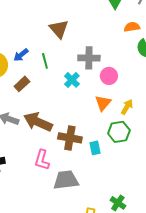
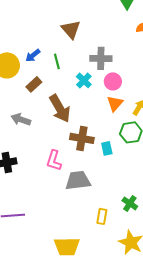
pink circle: (109, 76) -> (113, 81), moved
brown arrow: (38, 122) -> (60, 108), moved, turned -144

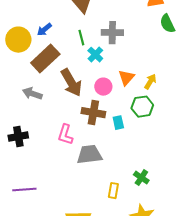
green line: (57, 61) -> (81, 38), moved
pink circle: (113, 81) -> (103, 87), moved
brown rectangle: (34, 84) -> (45, 59), size x1.8

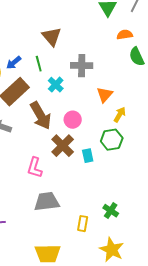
green line: (81, 38) -> (39, 64), moved
cyan cross: (95, 55) -> (56, 85), moved
orange triangle: (126, 78) -> (105, 95), moved
brown cross: (93, 113) -> (63, 146), turned 35
gray trapezoid: (89, 155) -> (47, 202), moved

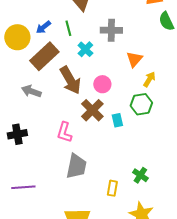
gray trapezoid: (47, 202) -> (76, 166), turned 108

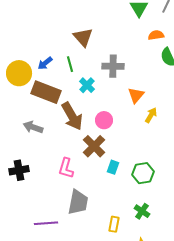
brown rectangle: (44, 56) -> (46, 92), turned 64
green hexagon: (141, 104) -> (143, 173), moved
cyan rectangle: (117, 120) -> (113, 167), moved, turned 32
purple line: (23, 187) -> (46, 223), moved

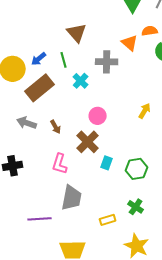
brown rectangle: (46, 92) -> (40, 88), turned -60
orange triangle: (136, 95) -> (130, 43), moved, turned -30
brown arrow: (72, 116) -> (56, 127), moved, size x0.5
yellow rectangle: (114, 224) -> (108, 220), turned 63

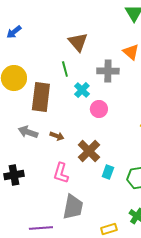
blue arrow: (39, 59) -> (14, 32), moved
brown rectangle: (40, 88) -> (41, 97), turned -44
pink circle: (98, 116) -> (99, 109), moved
brown arrow: (56, 127) -> (57, 136), turned -40

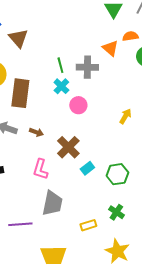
brown triangle: (78, 42) -> (18, 38), moved
green line: (65, 69) -> (60, 65), moved
cyan rectangle: (108, 172) -> (87, 168), turned 32

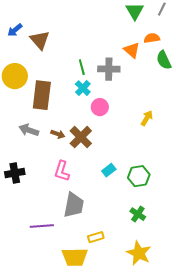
brown cross: (68, 147) -> (81, 137), moved
yellow rectangle: (88, 225) -> (96, 237), moved

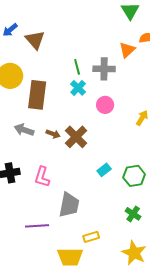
orange triangle: (132, 50) -> (127, 50), turned 36
pink circle: (100, 107) -> (105, 105), moved
pink L-shape: (62, 171) -> (42, 177), moved

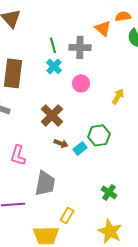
orange triangle: (127, 50) -> (103, 28), turned -36
brown arrow: (53, 134) -> (61, 143), moved
green hexagon: (134, 176) -> (99, 135), moved
yellow rectangle: (91, 237) -> (67, 215), turned -42

